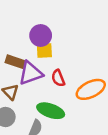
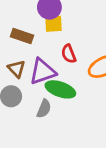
purple triangle: (31, 73) -> (43, 72), moved

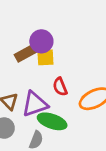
brown rectangle: (22, 36) -> (25, 53), moved, turned -48

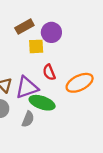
purple circle: (41, 41) -> (51, 32), moved
brown rectangle: (25, 53) -> (24, 27), moved

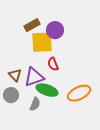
yellow square: (36, 46) -> (42, 42), size x1.6
orange ellipse: (80, 83) -> (79, 93), moved

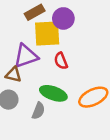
brown triangle: (15, 75) -> (13, 75), turned -32
purple triangle: (34, 77) -> (26, 56), moved

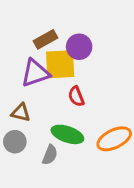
purple triangle: (26, 56) -> (35, 73), moved

